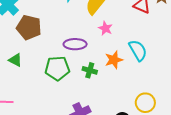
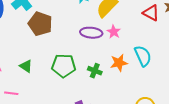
purple ellipse: (75, 44) -> (91, 33), moved
green triangle: (15, 60) -> (26, 66), moved

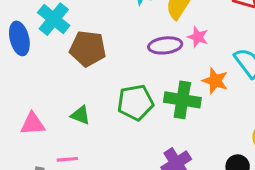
orange star: (119, 63) -> (215, 81), turned -30
green cross: (95, 71) -> (182, 100), size x1.6

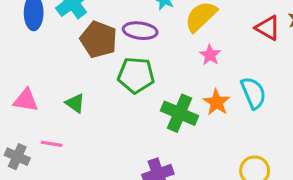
purple ellipse: (165, 45) -> (140, 31), moved
green pentagon: (135, 102) -> (136, 75), moved

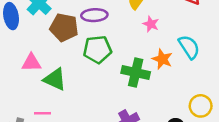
pink triangle: (26, 100) -> (31, 63), moved
green triangle: (75, 103) -> (55, 79), size x1.5

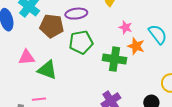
pink star: (151, 24) -> (125, 27), moved

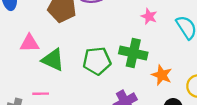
green pentagon: (81, 42) -> (97, 61), moved
orange star: (136, 46) -> (162, 75), moved

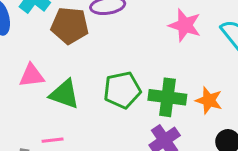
pink star: (149, 16) -> (185, 25), size x1.5
green cross: (133, 53) -> (167, 97), moved

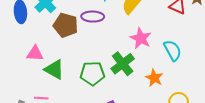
green cross: (167, 97) -> (123, 64), moved, turned 35
orange star: (209, 100) -> (154, 78), moved

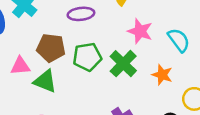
brown pentagon: (66, 25) -> (51, 48), moved
green pentagon: (92, 73) -> (87, 57), moved

